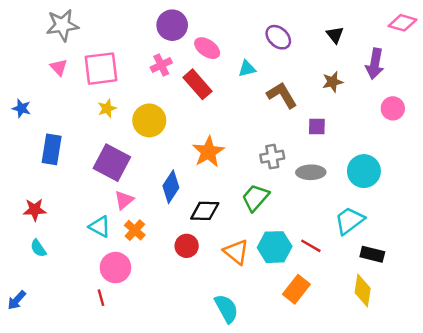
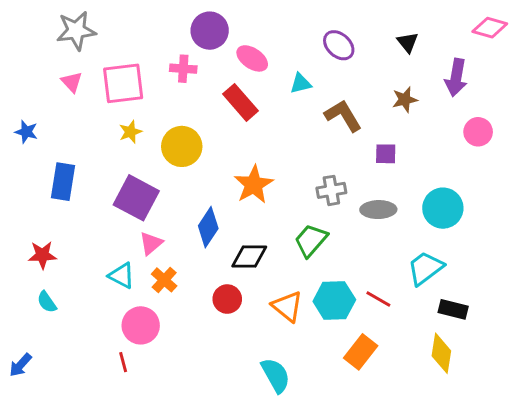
pink cross: (161, 65) -> (183, 69), moved, turned 30

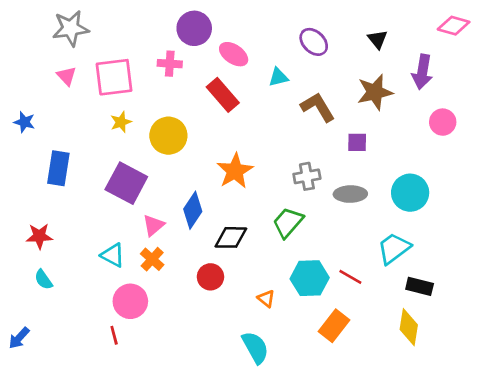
brown star: (405, 100) -> (375, 92), size x1.5
pink triangle: (151, 243) -> (153, 225), moved
orange triangle: (287, 306) -> (266, 299), moved, size x0.6

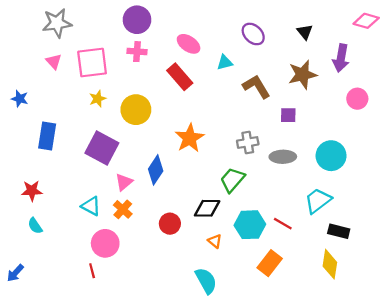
purple circle: (194, 28) -> (137, 20), moved
black diamond: (231, 237) -> (207, 208), moved

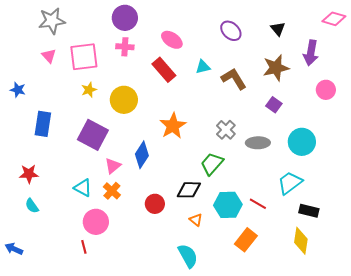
cyan triangle: (225, 62) -> (203, 67), moved
purple square: (288, 115) -> (274, 105), moved, turned 35
gray cross: (248, 143) -> (226, 130), turned -36
blue arrow: (15, 273) -> (14, 249), turned 72

